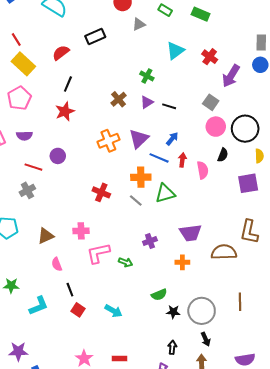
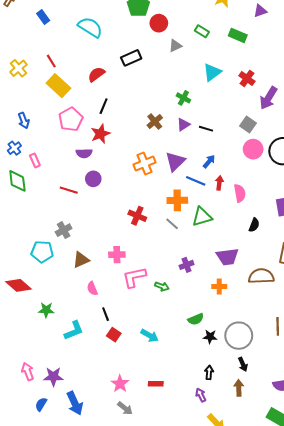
pink pentagon: (19, 98) -> (71, 119), moved
purple semicircle: (24, 136) -> (84, 153), moved
black semicircle: (223, 155) -> (254, 225), moved
gray cross: (27, 190) -> (64, 230), moved

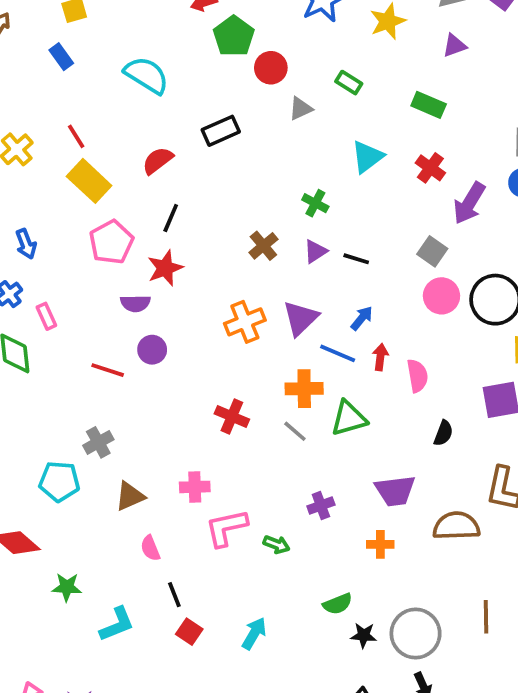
green rectangle: (238, 35) -> (429, 105), moved
cyan arrow: (150, 336) -> (254, 634), turned -90

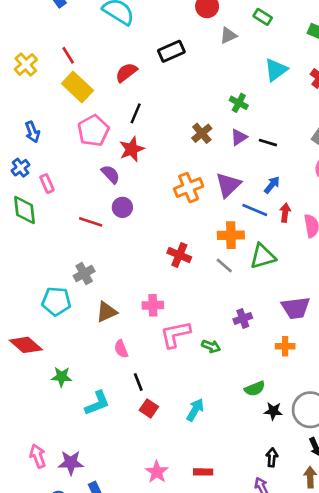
purple semicircle: (135, 303) -> (110, 174), turned -132

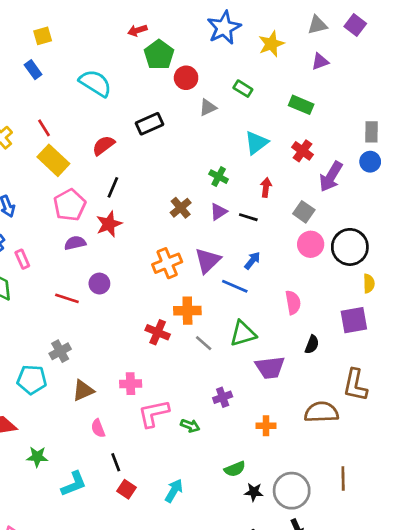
purple semicircle: (110, 174) -> (75, 243), moved, turned -60
red arrow: (285, 213) -> (266, 187), moved
orange cross: (231, 235) -> (187, 311), moved
purple trapezoid: (296, 308) -> (270, 367), moved

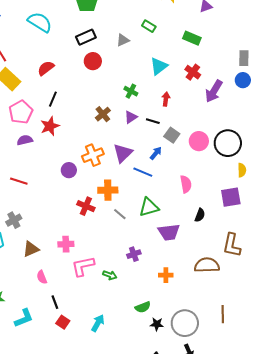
red circle: (186, 78) -> (93, 61), moved
black rectangle: (150, 124) -> (86, 37), moved
gray square: (304, 212) -> (172, 135), moved
purple circle: (99, 284) -> (69, 170), moved

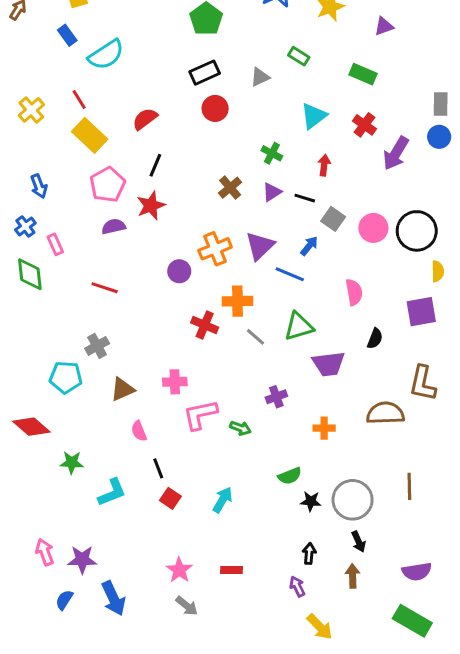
cyan semicircle: (40, 22) -> (106, 55), moved, turned 115

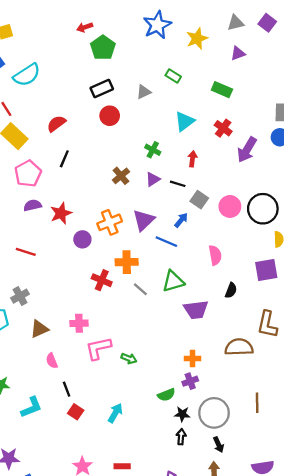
red star: (151, 206) -> (61, 213), moved
purple cross: (276, 397) -> (190, 381), moved
black arrow: (309, 554) -> (181, 437), moved

